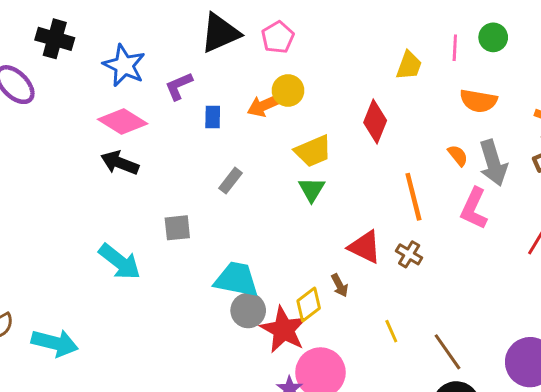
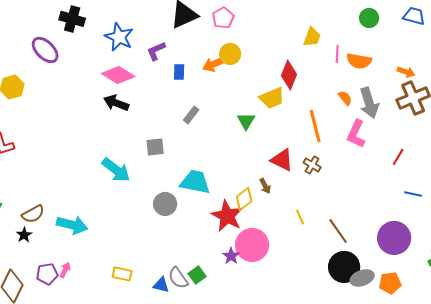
pink line: (455, 48) -> (337, 54), moved
yellow trapezoid: (313, 151) -> (272, 98), moved
gray circle: (248, 310) -> (165, 204), moved

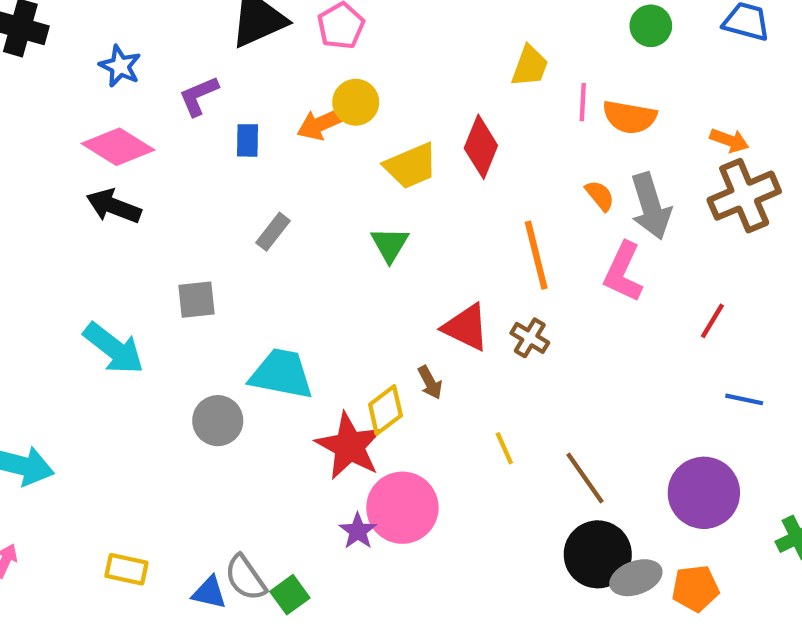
blue star: (119, 37) -> (120, 66), size x0.7
yellow trapezoid: (272, 98) -> (411, 166), moved
green square: (197, 275) -> (290, 595), moved

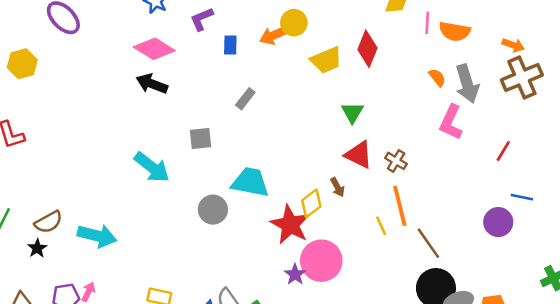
green triangle: (390, 244) -> (352, 112), moved
orange line: (536, 255) -> (400, 206), moved
purple circle: (704, 493) -> (498, 222), moved, size x0.7

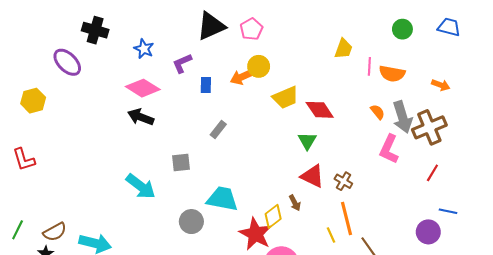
red diamond: (367, 49) -> (320, 110), moved, turned -56
brown cross: (522, 78) -> (429, 127), moved

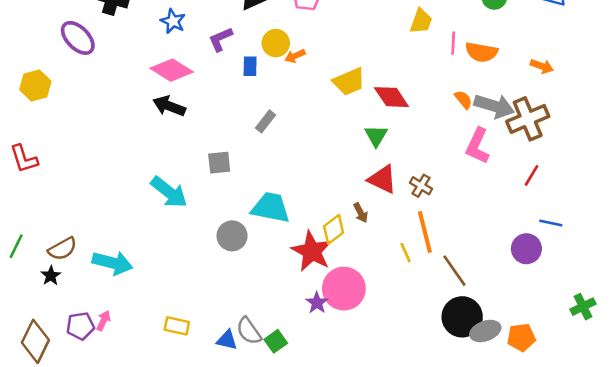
yellow circle: (259, 66) -> (276, 43), moved
orange arrow: (242, 77) -> (295, 56), size x0.7
gray arrow: (402, 117) -> (494, 106), turned -56

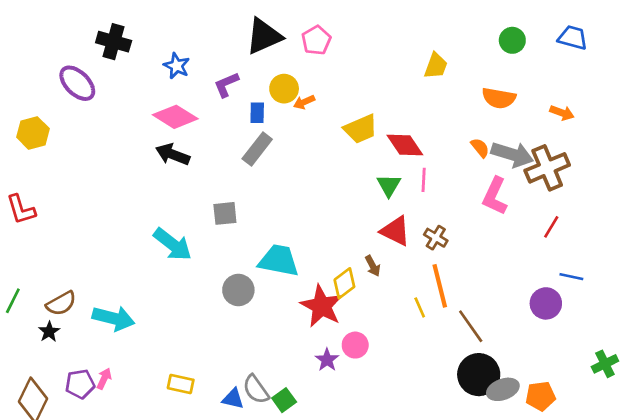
pink line: (453, 43) -> (424, 180), moved
gray rectangle: (265, 121) -> (257, 149), moved, size x1.4
pink circle: (344, 289) -> (355, 345), size x0.6

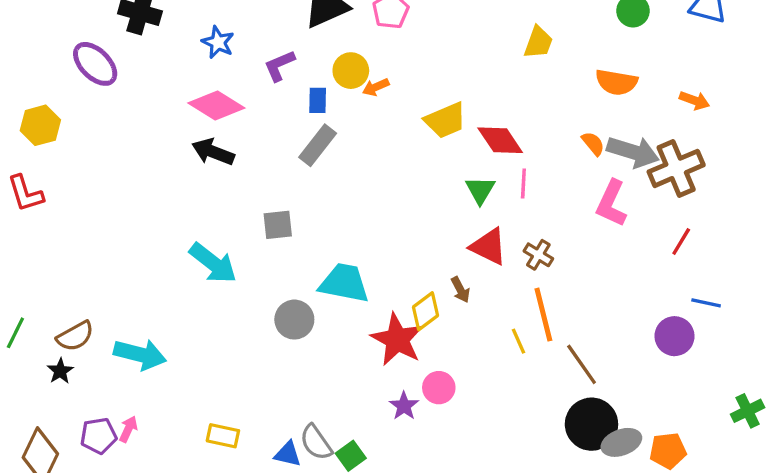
red L-shape: (21, 209) -> (25, 193), moved

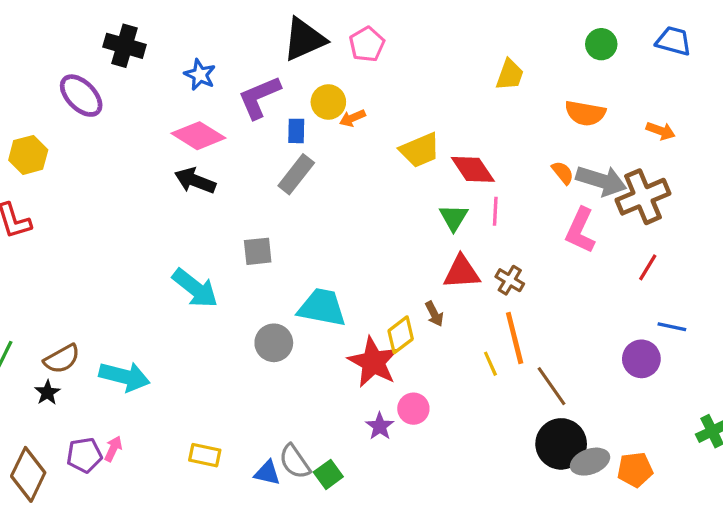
purple L-shape: (279, 66) -> (259, 97), size x1.4
red triangle: (489, 247) -> (462, 272), turned -30

